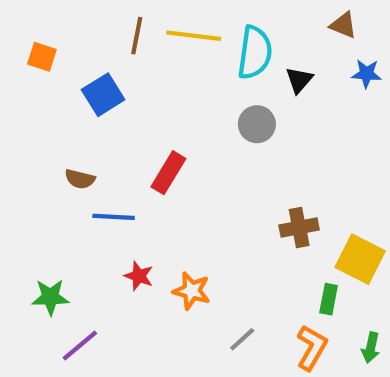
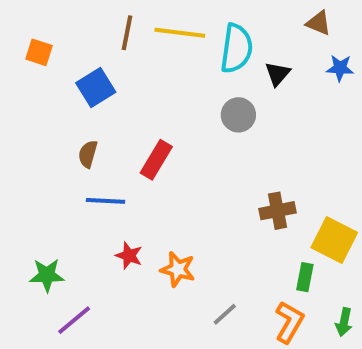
brown semicircle: (80, 179) -> (88, 154), moved, turned 92

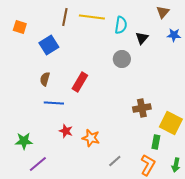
brown triangle: (319, 23) -> (163, 12), turned 48
cyan semicircle: (236, 48) -> (121, 25), size x0.7

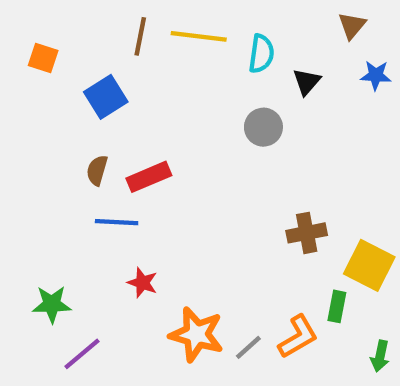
red rectangle: (80, 82) -> (149, 177), moved, turned 36
orange star: (91, 138) -> (196, 334), moved, size x1.4
orange L-shape: (148, 165) -> (298, 337), moved, turned 30

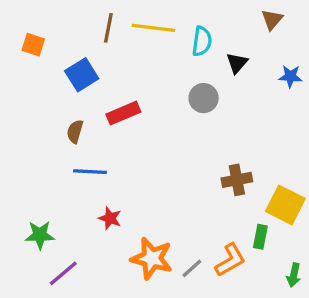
blue star: (376, 75) -> (290, 76), moved
red rectangle: (149, 177) -> (123, 113), moved

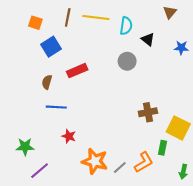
orange square: (33, 45) -> (35, 23), moved
black triangle: (237, 63) -> (148, 39), turned -32

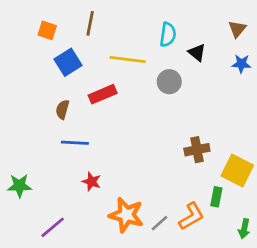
brown triangle: (170, 12) -> (237, 29), moved
yellow line: (96, 17) -> (128, 59), moved
green star: (25, 147) -> (19, 186), moved

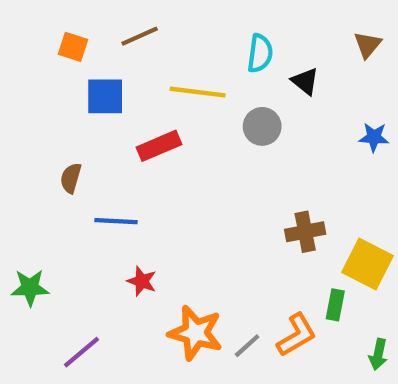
brown line: (90, 23) -> (140, 36), turned 55
blue square: (68, 62) -> (105, 96), turned 32
blue star: (241, 64) -> (374, 137), moved
brown semicircle: (62, 109) -> (71, 178), moved

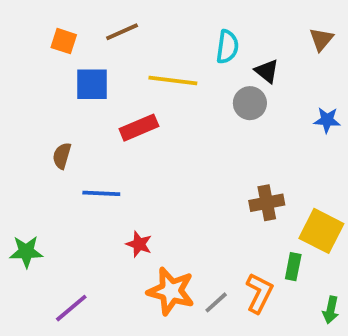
gray circle: (262, 126) -> (250, 103), moved
red star: (142, 281) -> (139, 244), moved
orange L-shape: (297, 335) -> (259, 293), turned -33

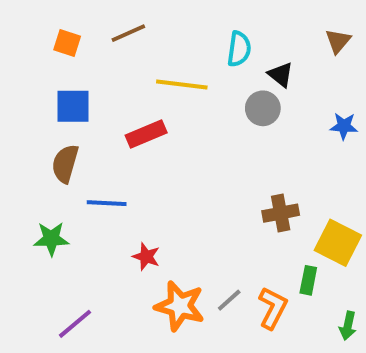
blue square: (92, 84) -> (73, 106), moved
brown semicircle: (62, 156) -> (65, 164), size x1.4
green star: (26, 252) -> (51, 239), moved
gray line: (216, 302) -> (229, 300), moved

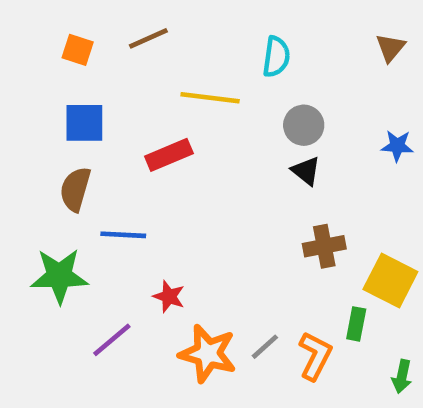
black triangle: (281, 75) -> (306, 171), moved
green star: (51, 239) -> (59, 276), size x1.4
purple line: (75, 324) -> (112, 340), moved

